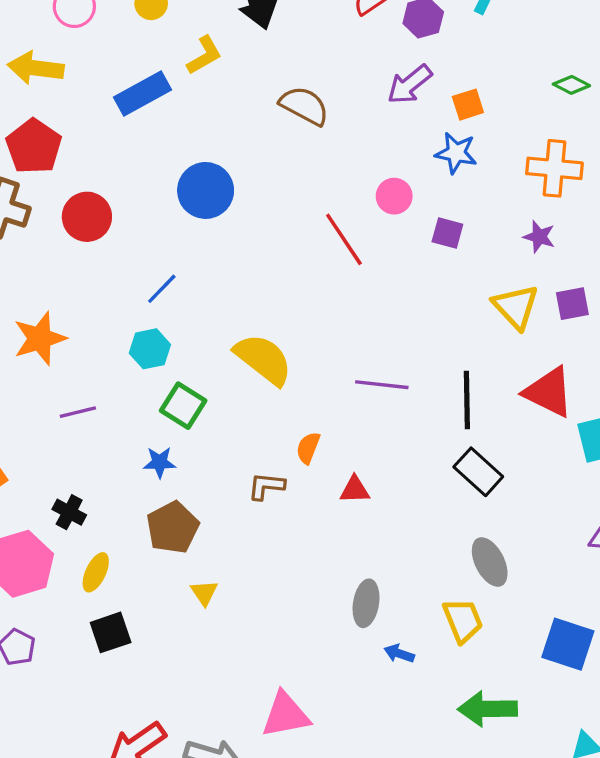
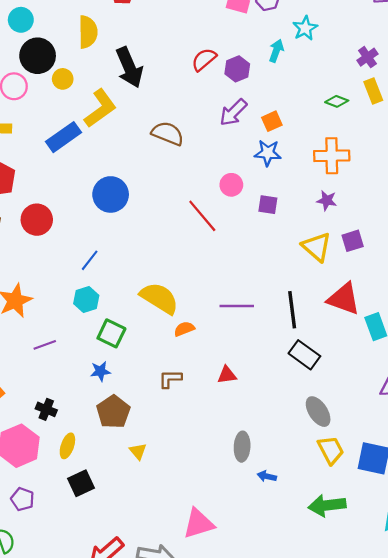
yellow L-shape: (204, 55) -> (100, 108), size x1.5
orange semicircle: (308, 448) -> (184, 329), moved, turned 54
yellow trapezoid: (463, 620) -> (331, 450), moved

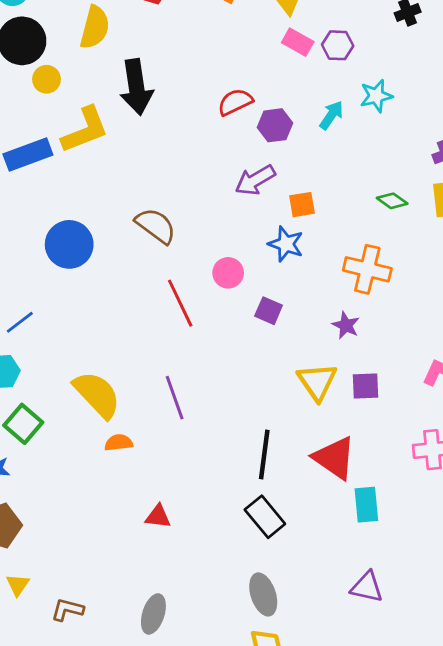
brown semicircle: (168, 133) -> (156, 226), moved
purple line: (237, 306) -> (175, 398), moved, turned 56
brown L-shape: (170, 379) -> (67, 610), moved

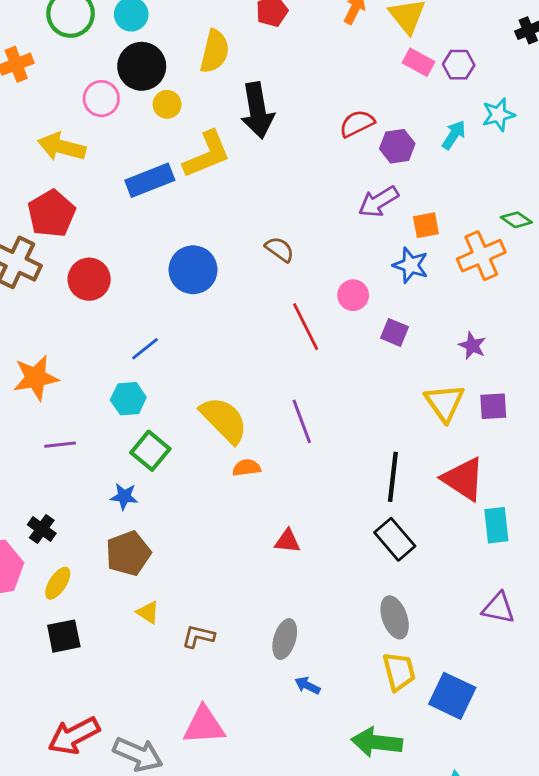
brown semicircle: (156, 226) -> (280, 249), size x0.7
orange cross: (367, 269) -> (481, 256), moved, turned -36
yellow triangle: (18, 585) -> (148, 612), turned -30

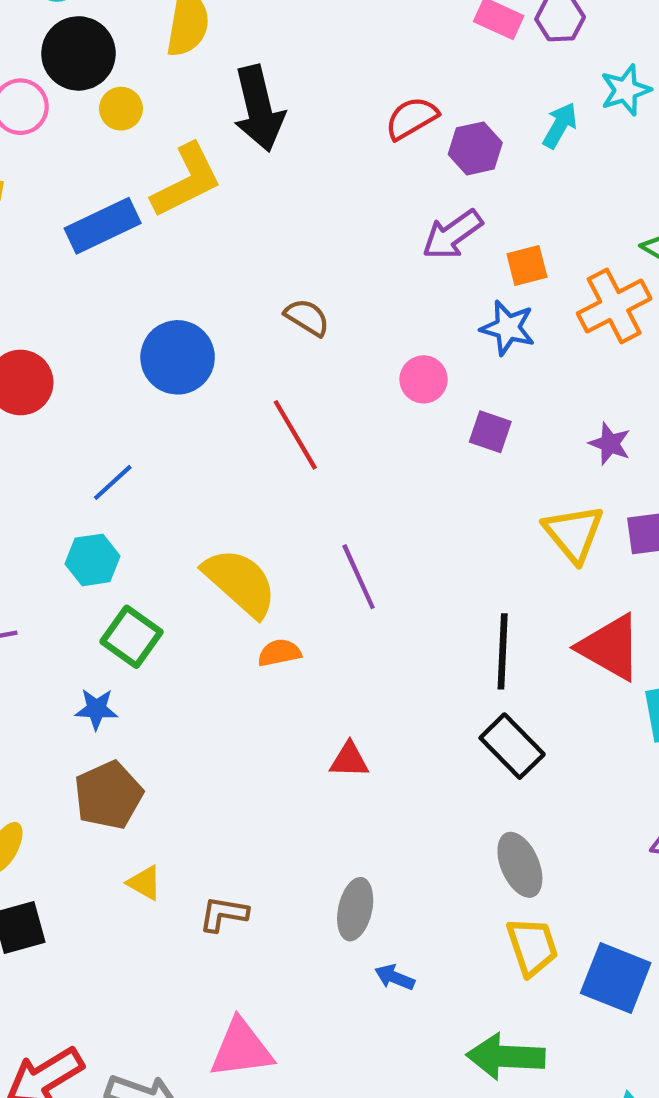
red line: (306, 327) -> (295, 435), moved

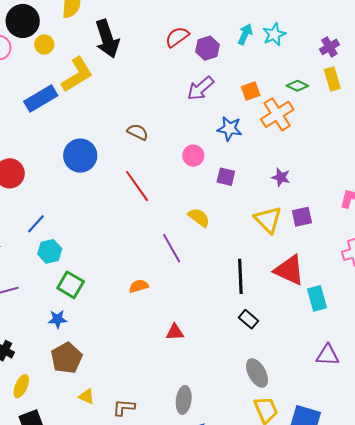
cyan star: (626, 90) -> (274, 34), moved
orange square: (527, 266) -> (251, 91), moved
blue line: (113, 482) -> (36, 224), moved
yellow semicircle: (240, 582) -> (199, 217), moved, size x0.6
black rectangle: (512, 746) -> (249, 319), size x0.7

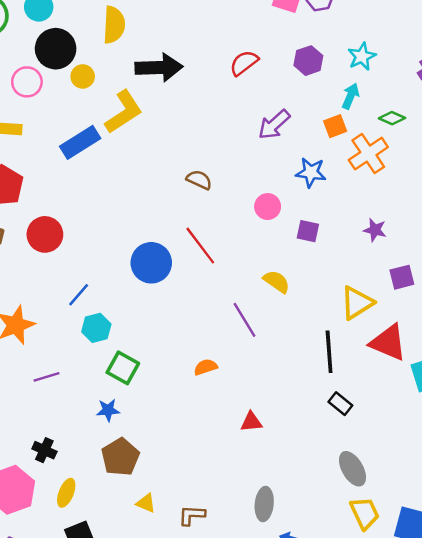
cyan arrow: (245, 34) -> (351, 96), moved
black arrow: (107, 39) -> (159, 67), turned -72
purple hexagon: (207, 48) -> (308, 61), moved
blue circle: (80, 156) -> (151, 263), moved
yellow triangle: (268, 220) -> (357, 303), moved, turned 44

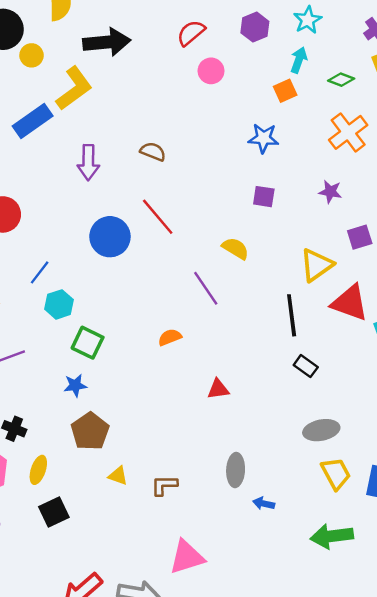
purple arrow: (274, 125) -> (88, 162), moved, turned -44
orange cross: (368, 154) -> (348, 132), moved
pink circle: (268, 207) -> (211, 71), moved
gray ellipse: (352, 469) -> (321, 430), turned -68

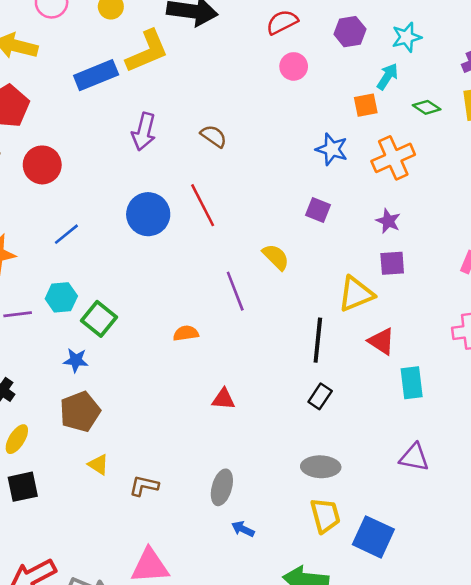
orange cross: (348, 132) -> (393, 158), moved
purple square: (360, 237) -> (392, 263), moved
red triangle: (350, 303) -> (381, 341), size x0.7
cyan hexagon: (59, 304) -> (61, 297), moved
black rectangle: (306, 366) -> (320, 396), turned 75

